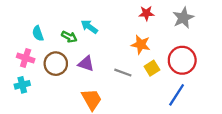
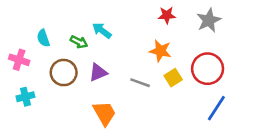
pink cross: (26, 58) -> (19, 60), moved
purple triangle: (86, 64) -> (98, 73), turned -42
blue line: (177, 95) -> (216, 108), moved

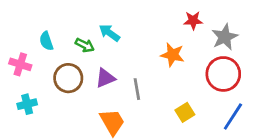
red star: (167, 15) -> (193, 20), moved
gray star: (209, 20) -> (225, 37), moved
yellow square: (173, 78) -> (185, 112), moved
gray line: (140, 83) -> (137, 89), moved, turned 60

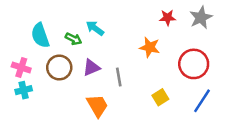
gray star: (225, 37) -> (201, 18), moved
cyan semicircle: (46, 41) -> (40, 35), size x1.5
pink cross: (20, 64) -> (21, 68), moved

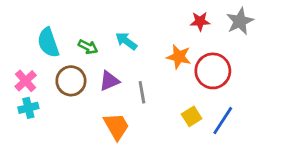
cyan arrow: (95, 28) -> (126, 41), moved
red circle: (194, 64) -> (213, 71), moved
pink cross: (21, 68) -> (26, 81), turned 30
blue line: (202, 101) -> (223, 121), moved

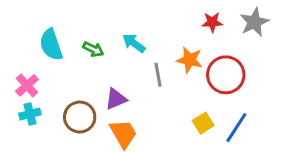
brown circle: (71, 81) -> (80, 117), moved
purple triangle: (109, 81) -> (116, 99), moved
gray line: (142, 92) -> (158, 75), moved

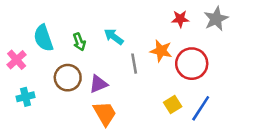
green arrow: (93, 49) -> (79, 42), turned 42
pink cross: (27, 85) -> (17, 60), moved
brown circle: (80, 117) -> (68, 78), moved

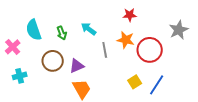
red star: (180, 19) -> (130, 15), moved
gray star: (216, 19) -> (179, 30), moved

